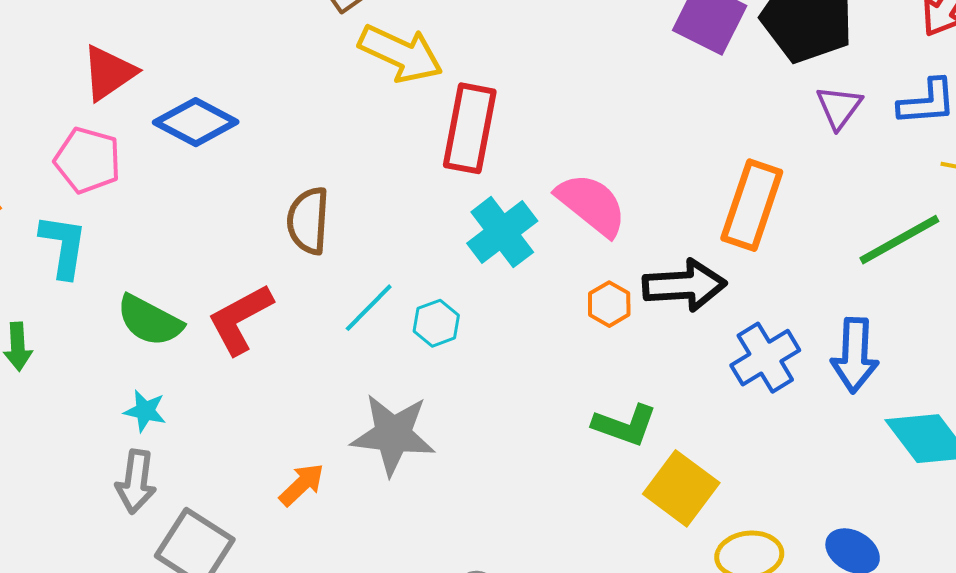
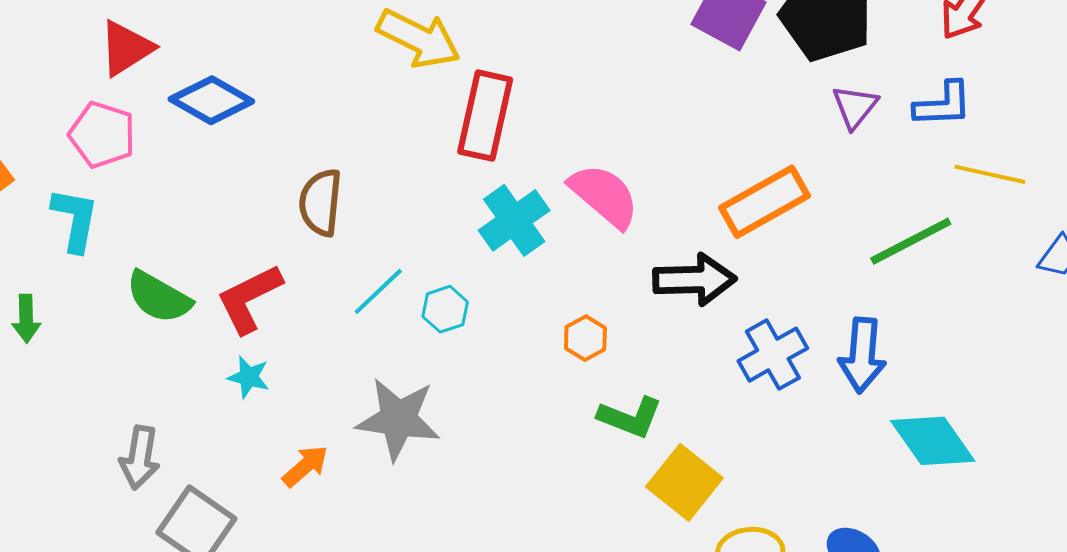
orange rectangle: (752, 205) -> (764, 202), turned 40
orange hexagon: (609, 304) -> (585, 338), moved
cyan star: (145, 411) -> (249, 377), moved

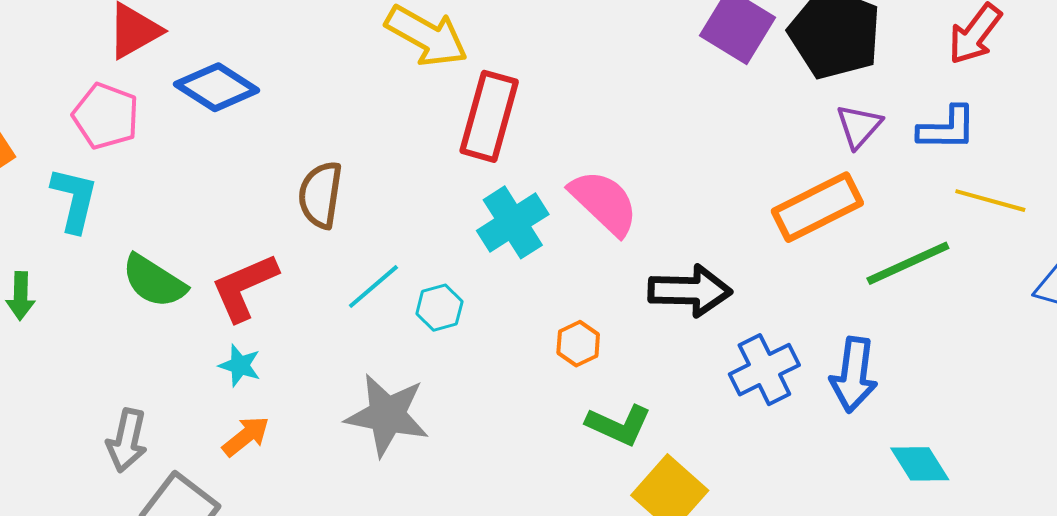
orange rectangle: (764, 202) -> (817, 207), moved
cyan diamond: (933, 441) -> (920, 464), size x0.7
orange arrow: (305, 466) -> (246, 436), moved

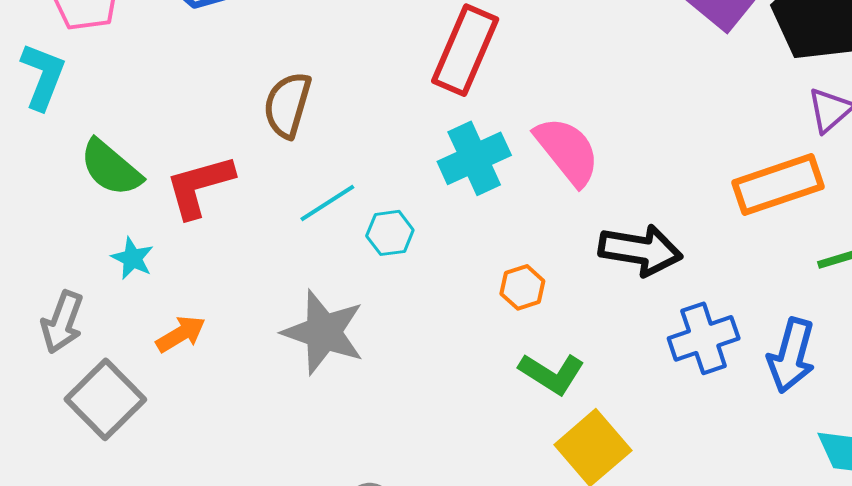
cyan star: (240, 365) -> (132, 258), moved

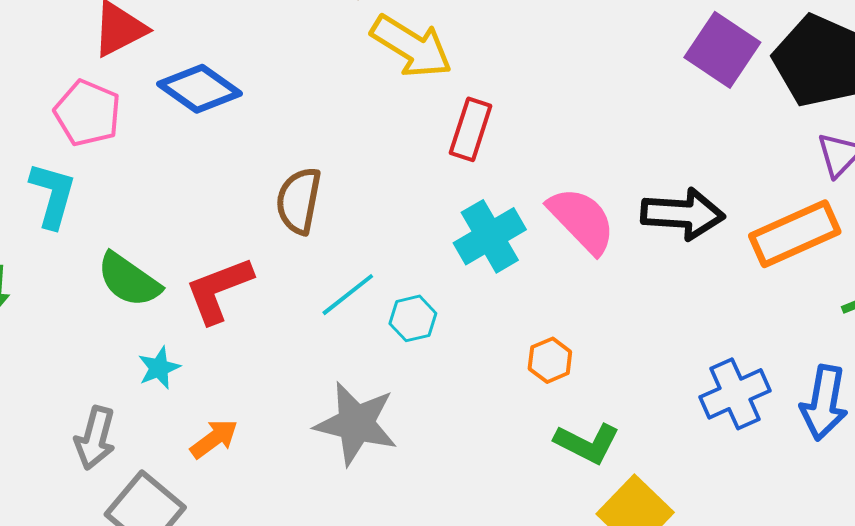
red rectangle: (465, 50) -> (471, 129), size x0.7
black arrow: (640, 250) -> (683, 214), moved
cyan star: (132, 258) -> (159, 368), turned 30

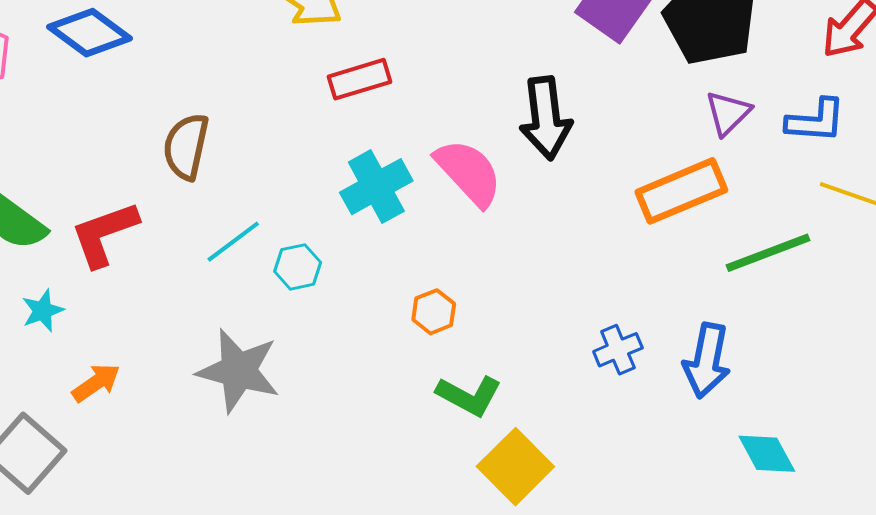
red rectangle: (471, 129) -> (360, 79), turned 54
black arrow: (683, 214) -> (546, 118), moved, turned 78
blue cross: (735, 394) -> (618, 350), size x0.7

